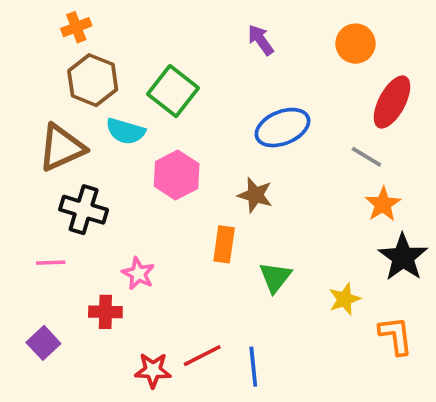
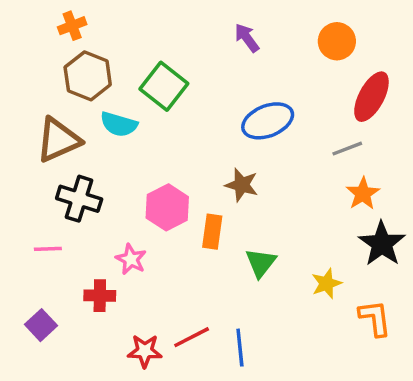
gray line: (366, 157) -> (347, 149), turned -52
pink hexagon: (177, 175) -> (167, 207), moved

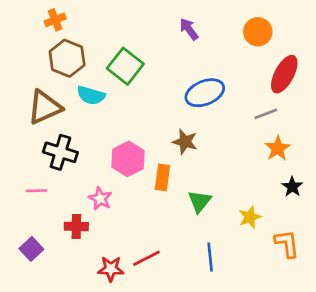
black star: (382, 244) -> (292, 187), size x0.6
blue line: (240, 348) -> (210, 257), moved

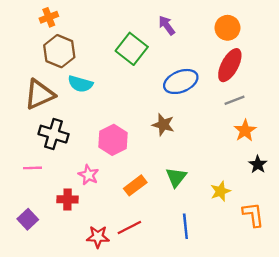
green square: (125, 66) -> (132, 49), moved
red ellipse: (284, 74) -> (230, 65), moved
orange rectangle: (162, 177) -> (135, 185), moved, turned 45

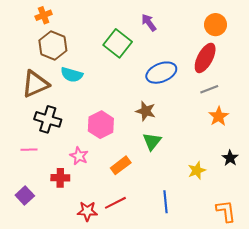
orange circle: (227, 28) -> (215, 25), moved
black star: (258, 164) -> (230, 158), moved
green triangle: (176, 177) -> (152, 141), moved
orange L-shape: (253, 215) -> (226, 211), moved

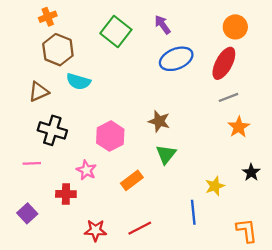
green square: (118, 43) -> (116, 32), moved
blue ellipse: (161, 73) -> (176, 59), moved
brown triangle: (35, 84) -> (39, 92), size x0.7
blue line: (165, 202) -> (193, 212), moved
red line: (115, 203) -> (140, 228), moved

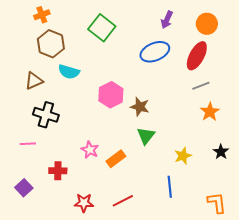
purple arrow: (163, 25) -> (167, 20), moved, turned -120
pink hexagon: (110, 136) -> (111, 95), moved
pink star: (86, 170) -> (90, 150), moved
yellow star: (215, 186) -> (183, 156), moved

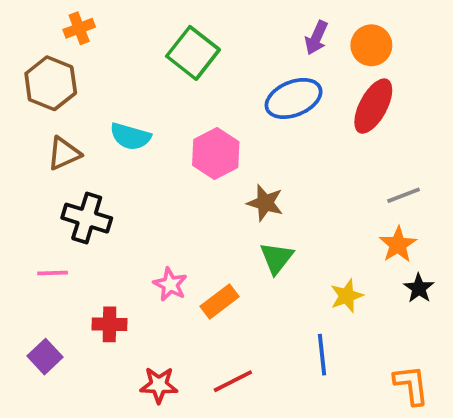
orange circle: (207, 24) -> (371, 45), moved
brown hexagon: (51, 44) -> (51, 83), moved
gray line: (201, 86) -> (404, 195), moved
pink hexagon: (111, 95) -> (216, 153), moved
orange star: (210, 112) -> (398, 245), moved

